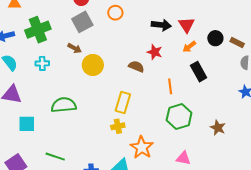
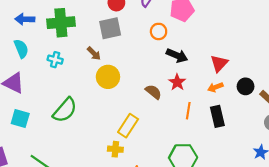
orange circle: (115, 13) -> (159, 31), moved
black arrow: (161, 25) -> (177, 56), moved
orange line: (170, 86) -> (188, 111), moved
green semicircle: (64, 105) -> (65, 110), turned 120

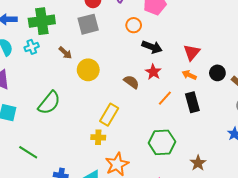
brown arrow: (94, 53) -> (65, 53), moved
cyan cross: (55, 60) -> (32, 47), moved, turned -32
orange arrow: (215, 87) -> (189, 75), turned 48
orange line: (188, 111) -> (165, 98), turned 35

